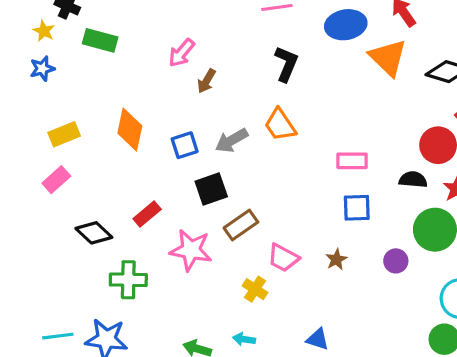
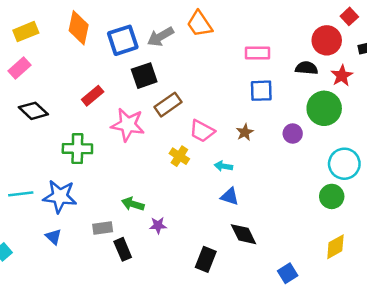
blue square: (185, 145) -> (123, 40), size x1.4
black diamond: (94, 233) -> (33, 111), moved
cyan arrow: (244, 339) -> (223, 166), moved

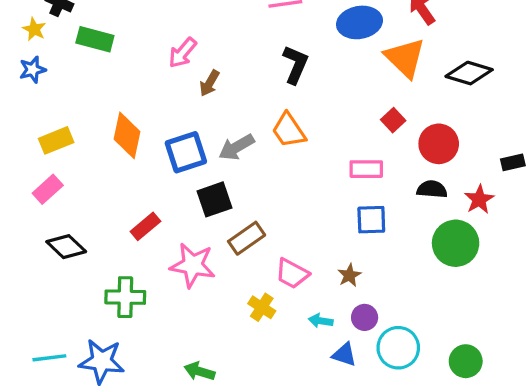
red square: (349, 16) -> (393, 120), moved
red circle: (327, 40) -> (439, 144), moved
purple circle: (293, 134) -> (365, 317), moved
cyan circle: (344, 164) -> (398, 348), moved
blue triangle: (230, 196) -> (344, 354), moved

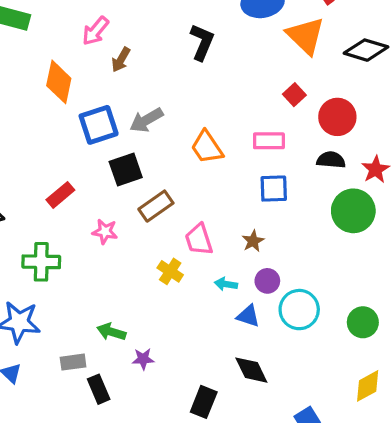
orange trapezoid: (289, 130) -> (207, 147), moved
orange diamond: (127, 135) -> (59, 82), moved
pink star: (193, 265) -> (105, 232), size x0.6
pink trapezoid: (292, 274) -> (199, 240), turned 44

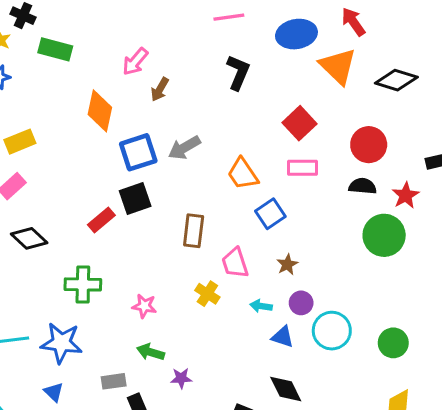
red square: (294, 95) -> (300, 123), moved, size x1.5
black square: (126, 169) -> (135, 198), moved
blue square: (274, 189) -> (270, 214), moved, turned -32
brown rectangle: (156, 206) -> (194, 231), turned -48
pink star: (105, 232) -> (144, 306), moved

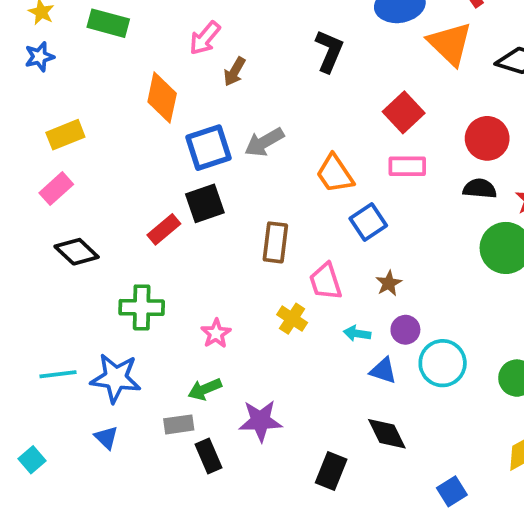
pink star: (144, 306) -> (216, 333), turned 30
green arrow: (151, 352) -> (205, 389), moved, turned -40
purple star: (181, 378) -> (261, 421), size x1.6

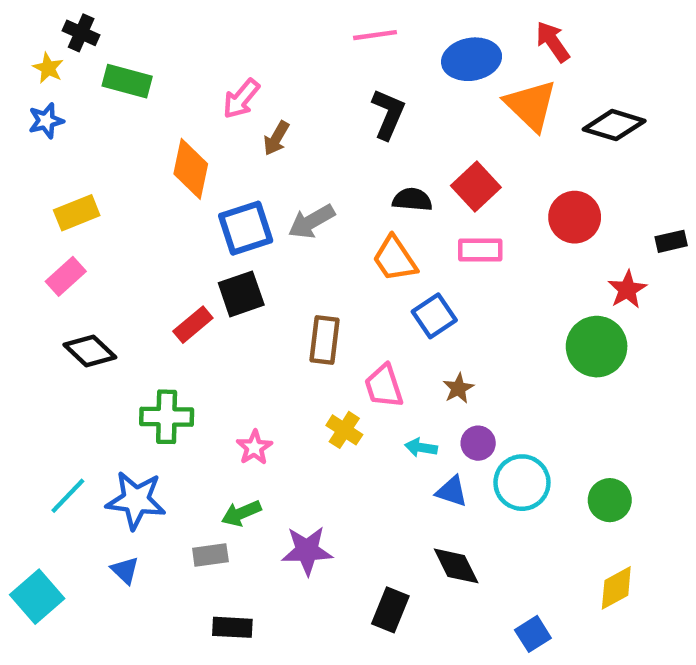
black semicircle: (480, 189) -> (412, 200), moved
cyan line: (58, 374) -> (68, 496), turned -39
black rectangle: (209, 456) -> (232, 627), moved, turned -64
cyan square: (32, 460) -> (37, 597), size x1.6

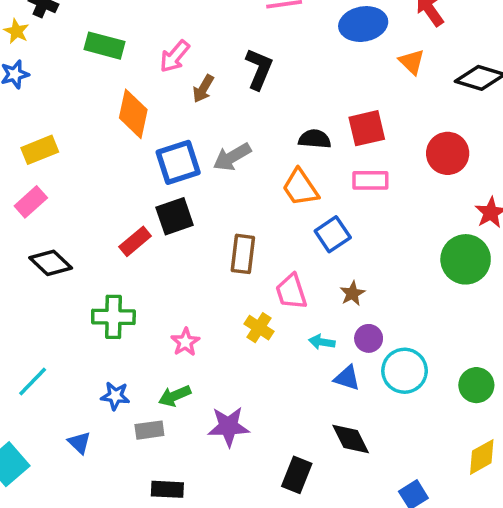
green rectangle: (127, 81) -> (104, 46), moved
orange triangle: (531, 105) -> (412, 62), size x0.6
black L-shape: (388, 114) -> (259, 69), moved
red square: (476, 186) -> (367, 128), turned 30
blue star: (136, 500) -> (115, 396), moved, size x0.6

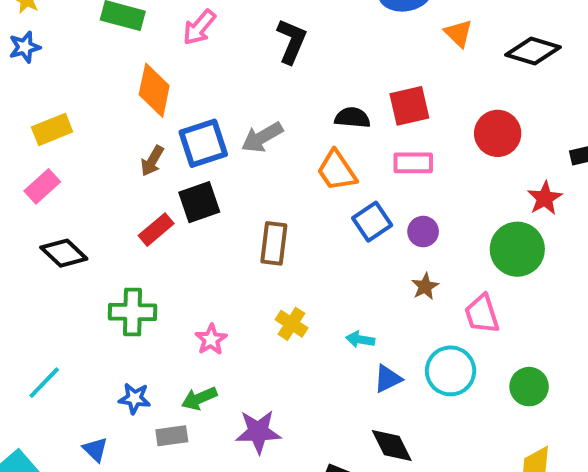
brown arrow: (203, 89) -> (152, 161), moved
pink trapezoid: (291, 292) -> (482, 314), moved
brown star: (352, 293) -> (425, 286), moved
purple circle: (369, 338) -> (423, 232), moved
blue triangle: (347, 378) -> (388, 379), turned -44

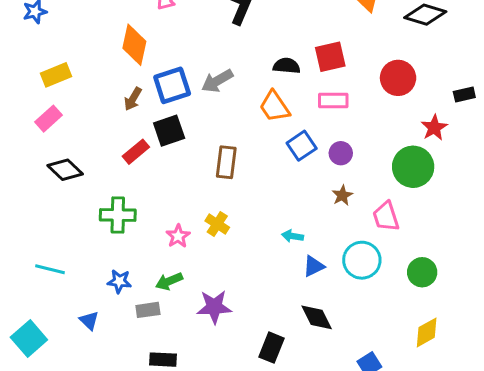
yellow cross: (292, 324) -> (217, 224), moved
cyan line: (44, 383) -> (50, 269), turned 60

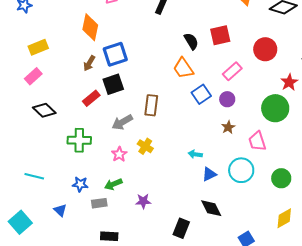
black semicircle: (287, 66) -> (191, 41), turned 54
gray arrow: (217, 81) -> (122, 122), moved
pink rectangle: (333, 100) -> (232, 71), moved, turned -42
purple star: (214, 307) -> (143, 201), size x0.7

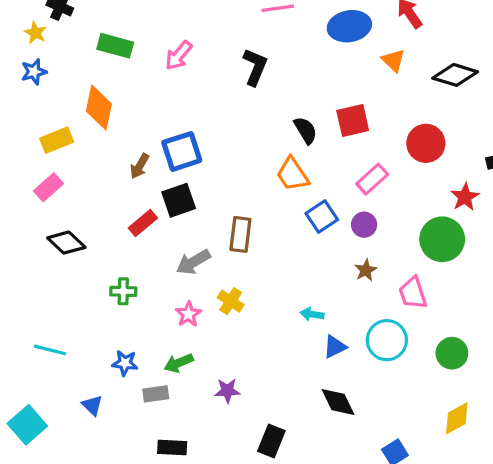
orange diamond: (90, 27) -> (99, 108), moved
green cross: (79, 140) -> (123, 291), size x0.7
black rectangle: (181, 228) -> (271, 441), moved

